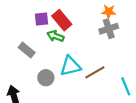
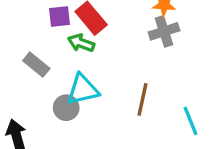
cyan triangle: (70, 66) -> (83, 89), moved
brown line: (95, 72) -> (142, 99), turned -48

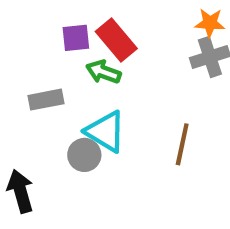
gray rectangle: (36, 65) -> (46, 100), turned -50
cyan triangle: (83, 89) -> (106, 132), turned 44

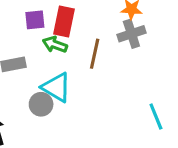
red rectangle: (116, 40) -> (64, 21), turned 52
brown line: (182, 144) -> (95, 54), moved

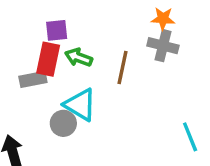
red rectangle: (64, 21) -> (48, 59), moved
gray cross: (131, 34) -> (163, 46), turned 32

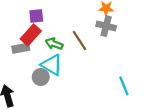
green arrow: (79, 57) -> (54, 44), moved
red rectangle: (48, 59) -> (31, 35), turned 30
brown line: (122, 68) -> (80, 40), turned -45

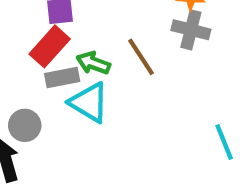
gray rectangle: (21, 48) -> (62, 78), moved
gray circle: (41, 77) -> (25, 125), moved

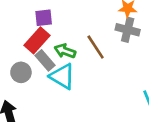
gray rectangle: (62, 78) -> (45, 60), turned 60
gray circle: (25, 125) -> (21, 72), moved

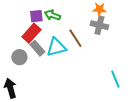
green arrow: (65, 51) -> (52, 15), moved
cyan triangle: (62, 76) -> (56, 47), moved, turned -45

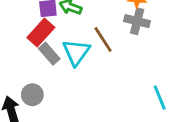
cyan triangle: (56, 47) -> (76, 52), turned -40
gray circle: (19, 57) -> (32, 95), moved

